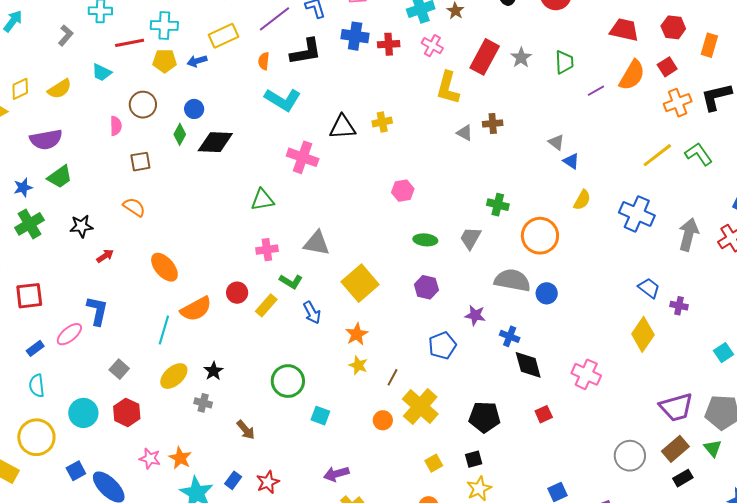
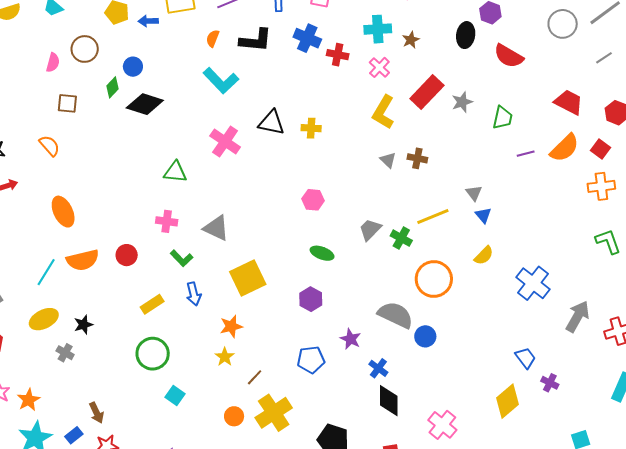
red square: (667, 67) -> (601, 149), turned -36
yellow line: (657, 155) -> (433, 216), moved
gray trapezoid: (471, 238) -> (370, 229), moved
yellow rectangle: (266, 305) -> (152, 304), moved
brown arrow: (246, 430) -> (97, 413), moved

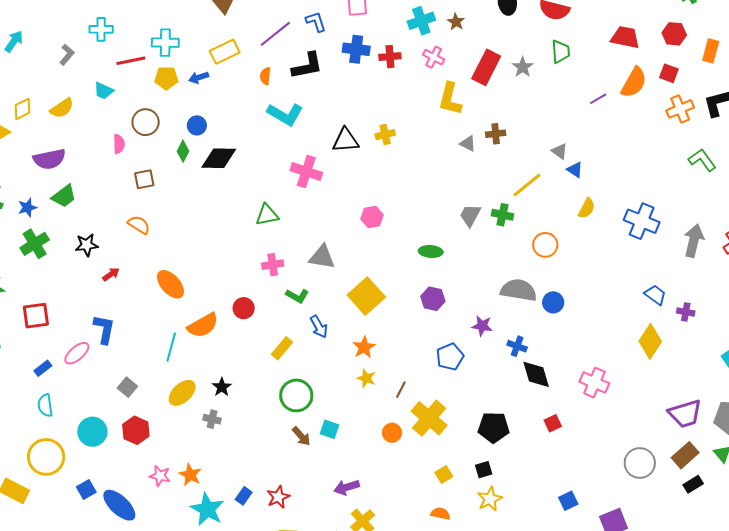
green trapezoid: (503, 118) -> (561, 51), moved
pink hexagon: (313, 200) -> (372, 217), moved
orange circle: (434, 279) -> (545, 245), size x0.7
brown arrow: (97, 413) -> (301, 436), moved

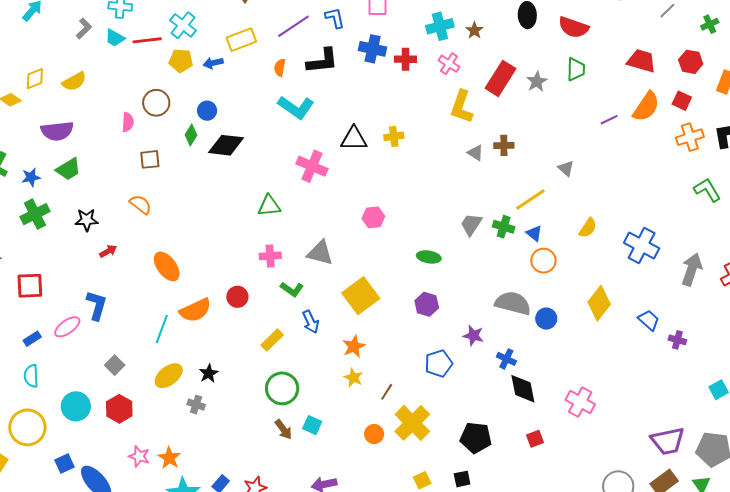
cyan cross: (165, 43) -> (183, 25), turned 32
cyan trapezoid: (104, 91) -> (115, 38), moved
blue triangle: (575, 170) -> (534, 233), moved
yellow diamond: (650, 341) -> (599, 303), moved

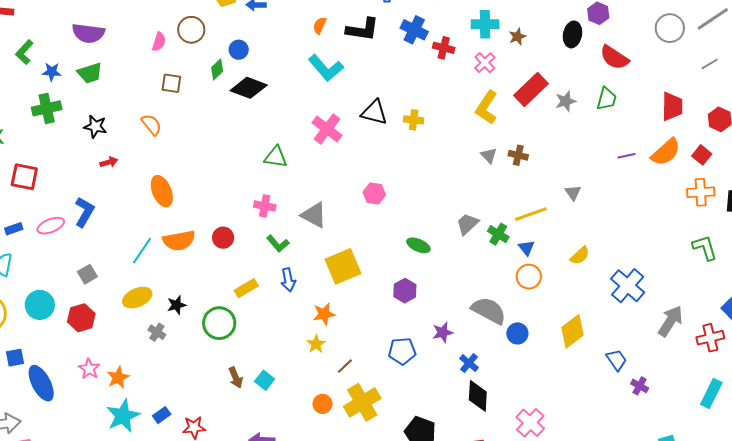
red trapezoid: (641, 61) -> (672, 106), turned 60
purple star: (473, 336) -> (443, 332), turned 30
green circle: (282, 388) -> (219, 323), moved

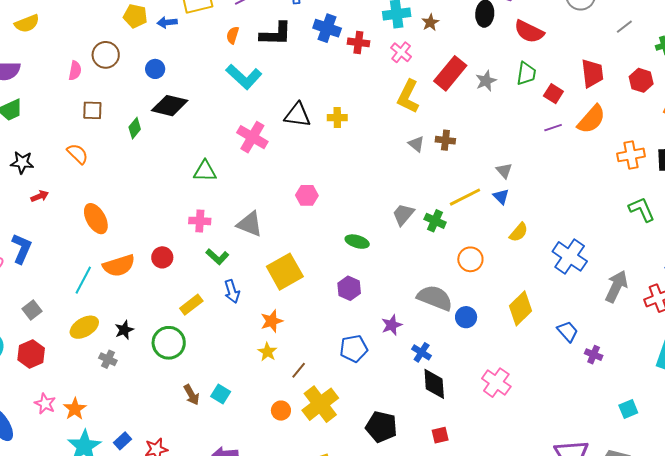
green diamond: (217, 69) -> (135, 128), moved
red square: (702, 155) -> (553, 94), moved
blue triangle: (526, 248) -> (501, 197), moved
pink cross: (530, 423) -> (496, 383), moved

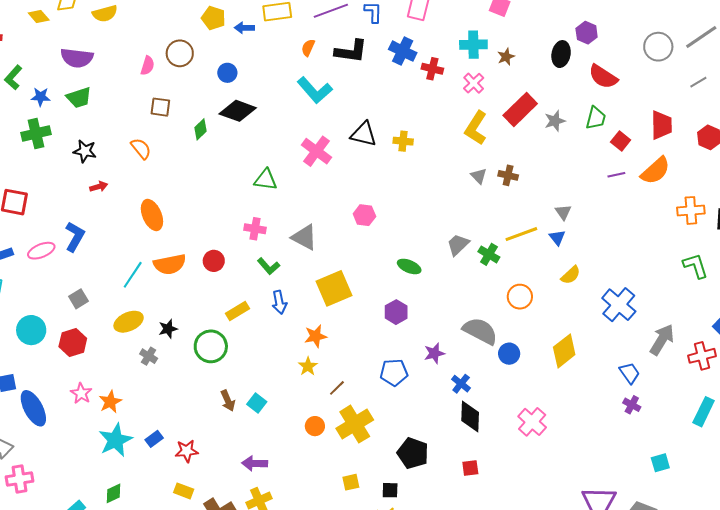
blue trapezoid: (568, 331) -> (630, 373), moved

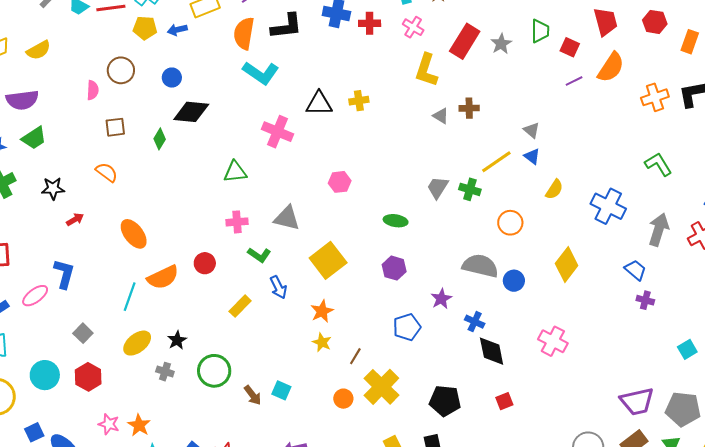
orange semicircle: (308, 48) -> (244, 33), size x1.8
green L-shape: (696, 266) -> (658, 164), moved
green circle: (211, 346) -> (214, 371), moved

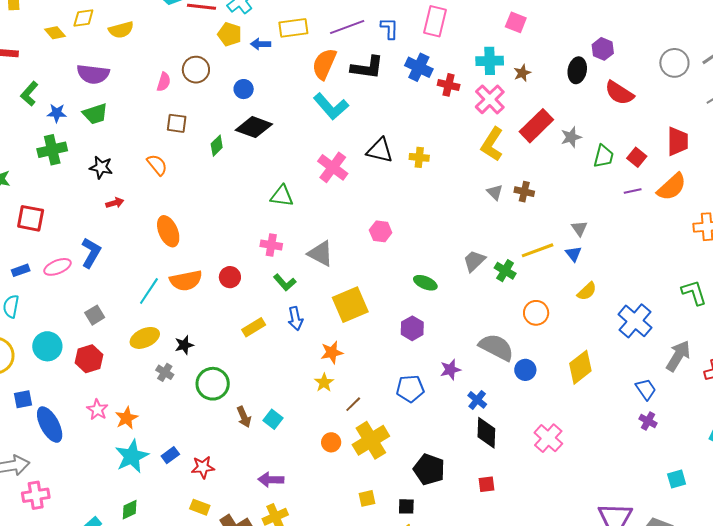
pink cross: (413, 27) -> (490, 99), size x1.4
green trapezoid: (540, 31) -> (604, 156), moved

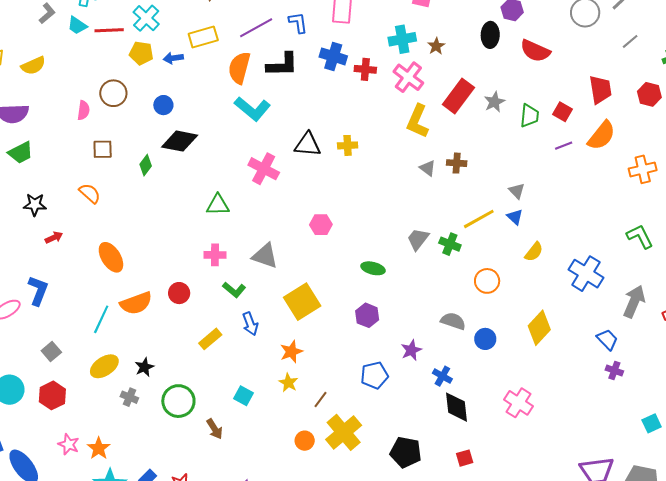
gray semicircle: (496, 347) -> (453, 321), size x0.7
cyan square: (273, 419) -> (243, 396), moved

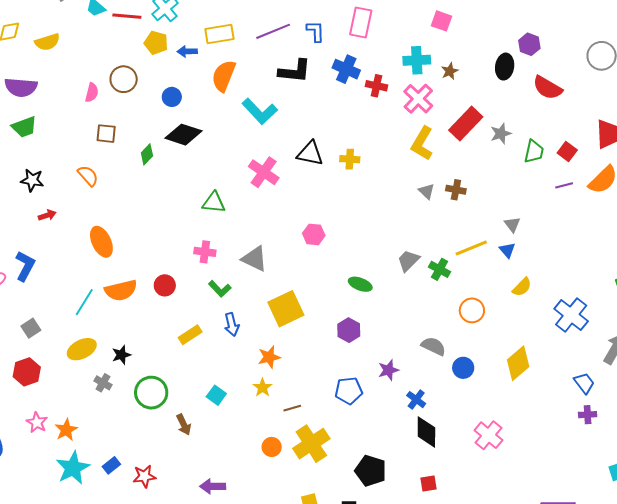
orange semicircle: (239, 68) -> (224, 76), moved
purple cross: (614, 370) -> (588, 415), turned -30
brown line: (320, 400) -> (292, 408), turned 30

